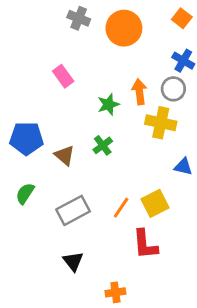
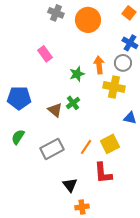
brown triangle: (65, 155) -> (55, 110), moved
black triangle: (73, 261) -> (70, 185), moved

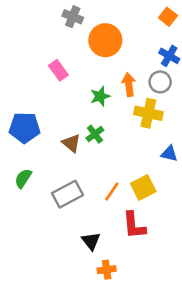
orange circle: (88, 20) -> (105, 40), moved

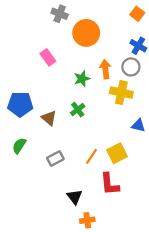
brown triangle: (71, 143) -> (49, 118), moved
gray rectangle: (68, 194) -> (55, 158), size x0.7

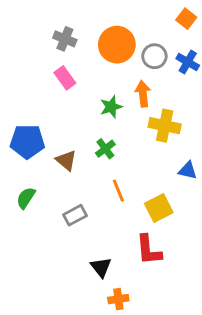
gray cross: (60, 14) -> (65, 39), moved
gray circle: (131, 67) -> (154, 56), moved
orange line: (92, 156) -> (118, 191), moved, turned -56

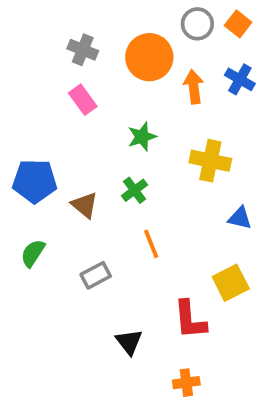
gray circle: (154, 56) -> (197, 24), moved
orange arrow: (143, 94) -> (194, 87), moved
yellow square: (159, 208) -> (231, 283), moved
orange cross: (118, 299) -> (186, 383), moved

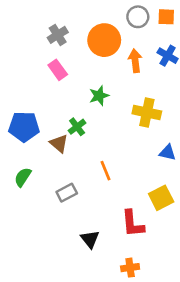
orange square: (238, 24) -> (166, 17), turned -36
gray cross: (83, 50) -> (58, 35), turned 36
green cross: (135, 190) -> (77, 127), moved

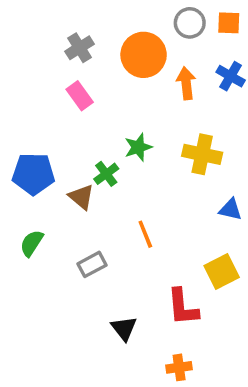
green star: (99, 96) -> (138, 147), moved

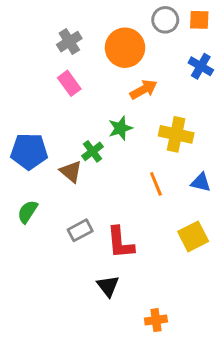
orange arrow: (186, 83) -> (144, 89), moved, turned 68
orange line: (145, 234) -> (156, 184), moved
red L-shape: (183, 307) -> (120, 243), moved

